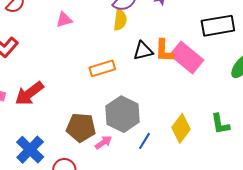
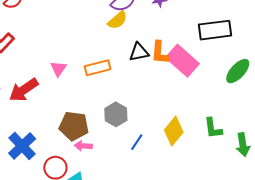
pink triangle: (64, 20) -> (58, 69), moved, turned -42
yellow semicircle: (120, 20) -> (117, 20), turned 40
gray hexagon: (123, 114) -> (116, 114), size x0.7
pink arrow: (103, 142) -> (83, 146), moved, turned -144

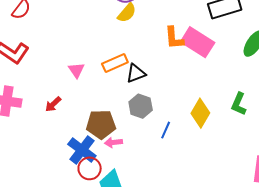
black triangle: (139, 52) -> (136, 73), moved
red arrow: (24, 90) -> (53, 104), moved, size x0.6
green L-shape: (213, 128) -> (239, 104), turned 40
blue cross: (22, 146) -> (82, 150), moved

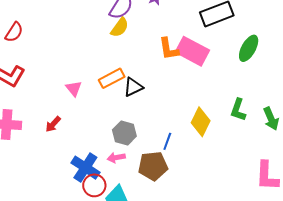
gray hexagon: (141, 106) -> (124, 133), moved
brown pentagon: (101, 124) -> (153, 166), moved

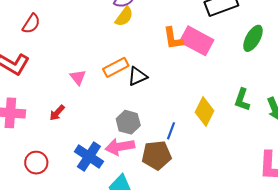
red semicircle: (14, 32) -> (31, 24), moved
pink arrow: (116, 158) -> (120, 147), size x1.6
red circle: (94, 185) -> (36, 163), moved

